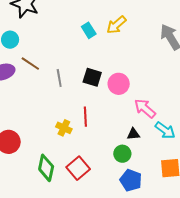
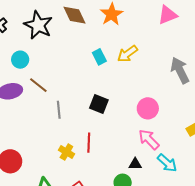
gray line: (59, 78) -> (59, 110), moved
pink circle: (119, 84) -> (148, 108), moved

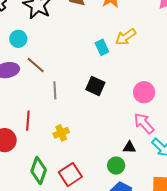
cyan rectangle: (99, 57) -> (102, 47), moved
red line: (89, 143) -> (28, 121), moved
yellow cross: (66, 152) -> (61, 133), turned 35

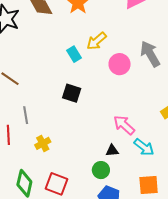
gray line: (55, 90) -> (26, 115), moved
pink circle: (144, 92) -> (120, 64), moved
red square: (70, 175) -> (56, 184), turned -30

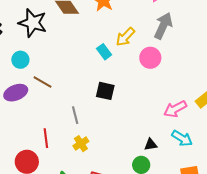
gray arrow: (150, 54) -> (163, 26), moved, turned 60
gray line: (26, 115) -> (75, 115), moved
pink arrow: (124, 125) -> (175, 109), moved, turned -65

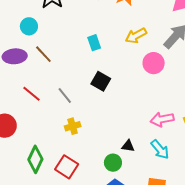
cyan rectangle: (104, 52) -> (94, 43), moved
gray line: (75, 115) -> (65, 95), turned -42
red line: (46, 138) -> (32, 94), moved, turned -60
yellow cross: (81, 144) -> (73, 126), moved

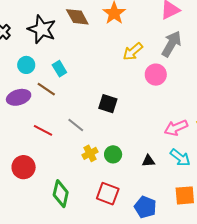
cyan rectangle: (94, 43) -> (59, 69), moved
green circle: (113, 163) -> (113, 154), moved
red square: (67, 167) -> (108, 194), moved

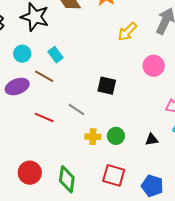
pink circle: (156, 75) -> (154, 66), moved
yellow cross: (90, 153) -> (93, 137), turned 35
red circle: (24, 167) -> (30, 173), moved

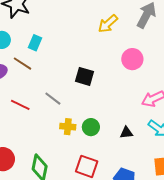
cyan rectangle: (56, 55) -> (35, 43), turned 56

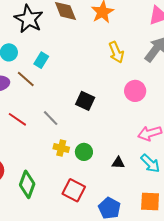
yellow arrow: (108, 24) -> (116, 52), turned -80

